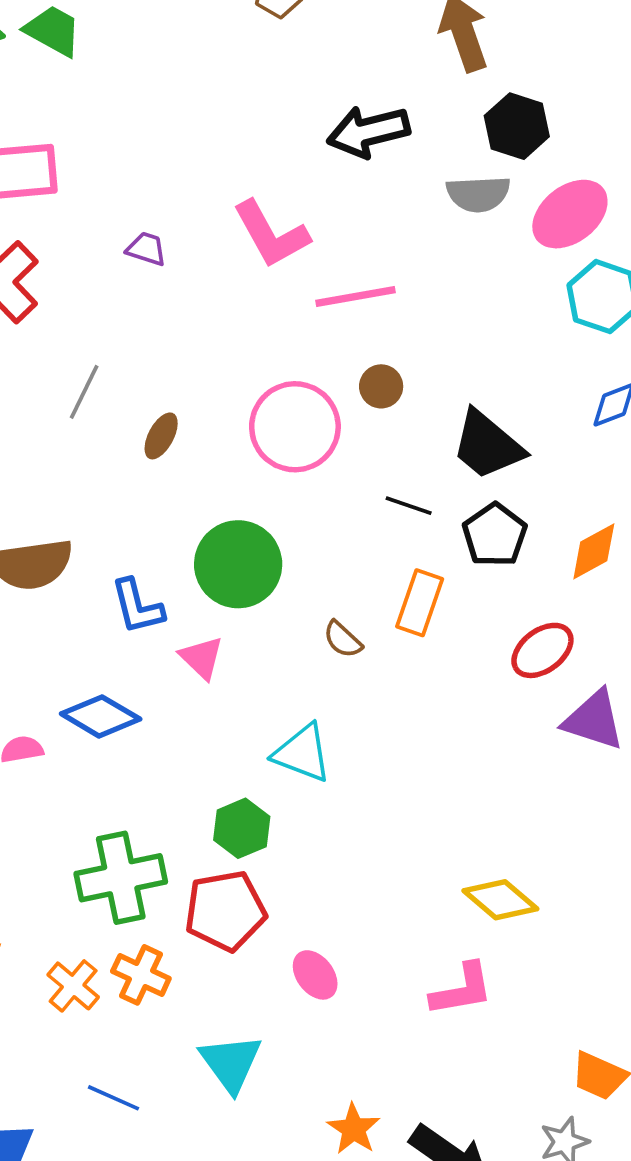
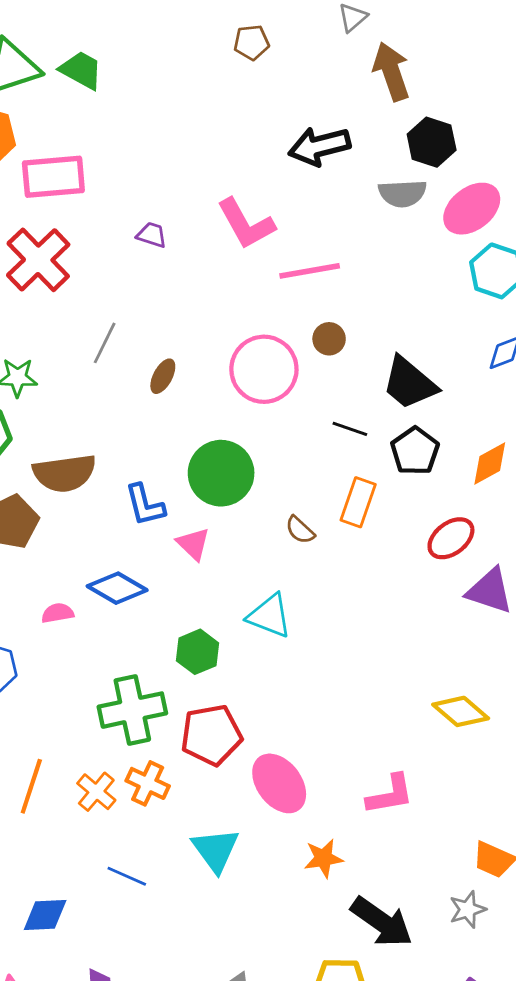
green hexagon: (242, 828) -> (197, 652), moved
yellow diamond: (500, 900) -> (461, 711), moved
pink ellipse: (315, 975) -> (279, 783), size x1.6
orange star: (354, 1129) -> (324, 858), moved, turned 30

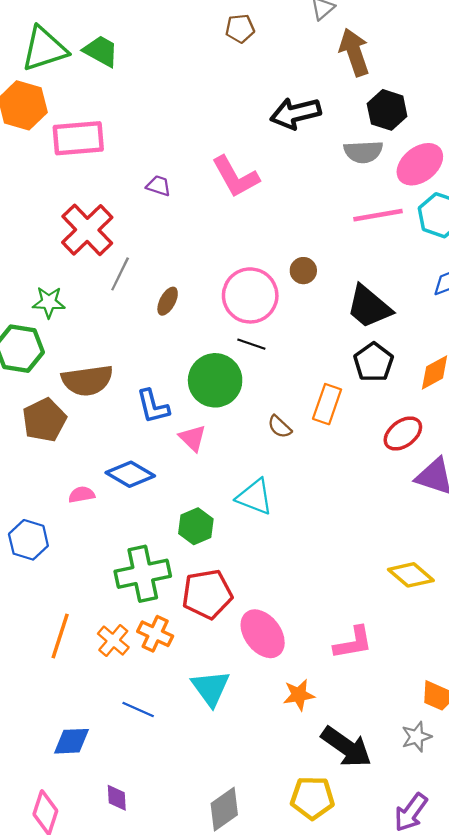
red cross: (38, 260) -> (87, 230), moved
pink line: (310, 271) -> (378, 215), moved
black line: (350, 429) -> (251, 344), moved

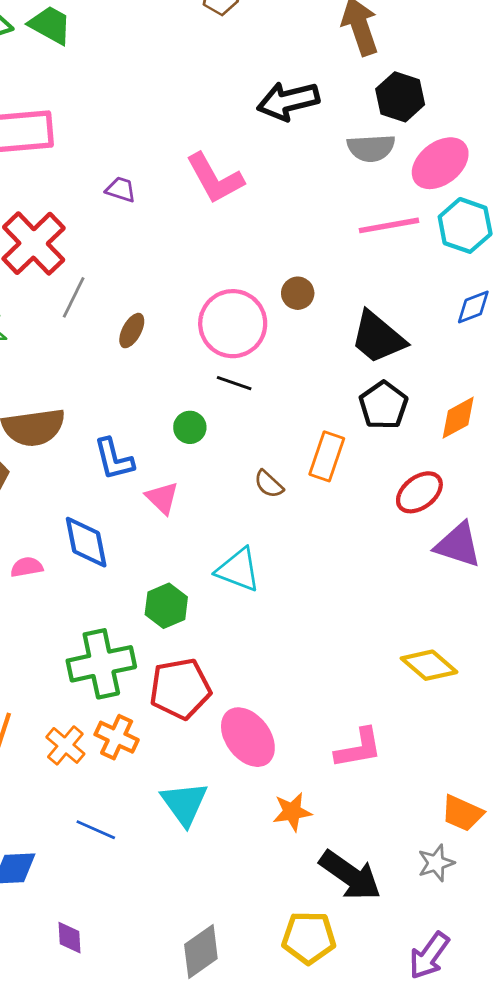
green circle: (215, 380) -> (190, 427), size x0.5
blue diamond: (130, 474) -> (86, 542), turned 48

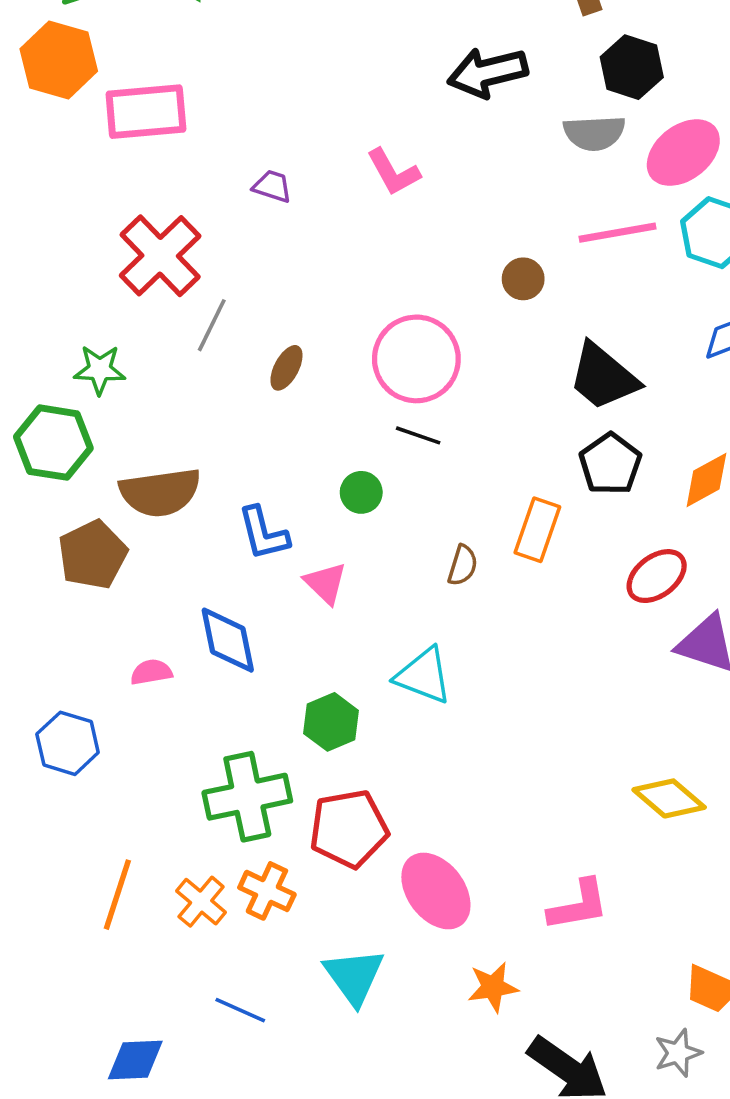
pink L-shape: (215, 178) -> (393, 172), size x0.7
brown circle: (298, 293) -> (523, 279), moved
brown semicircle: (269, 484) -> (463, 565), turned -116

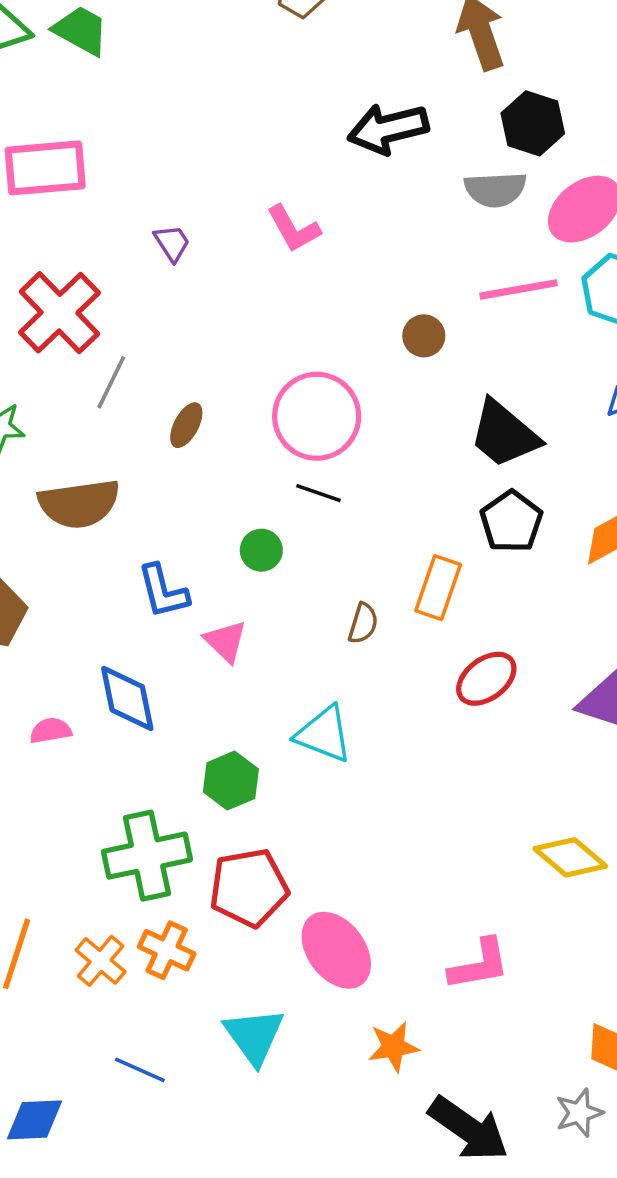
purple trapezoid: (272, 186) -> (172, 243), turned 39
brown semicircle: (160, 492) -> (79, 504), moved
red ellipse: (657, 576) -> (486, 679), moved

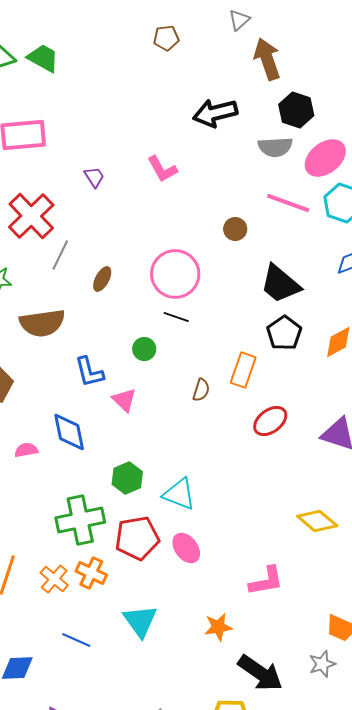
pink line: (518, 289) -> (288, 203), turned 30
cyan triangle: (324, 734) -> (179, 494), moved
pink ellipse: (336, 950) -> (186, 548), moved, size x0.7

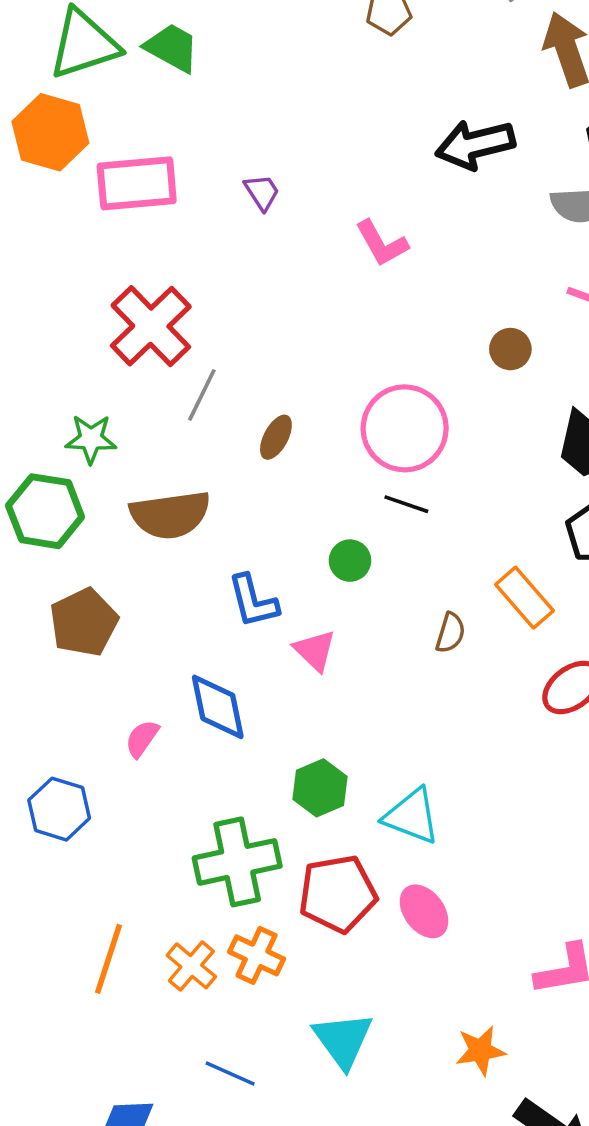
purple trapezoid: (94, 177) -> (262, 192), moved
orange rectangle: (243, 370) -> (524, 598), turned -60
pink semicircle: (26, 450) -> (142, 739), turned -45

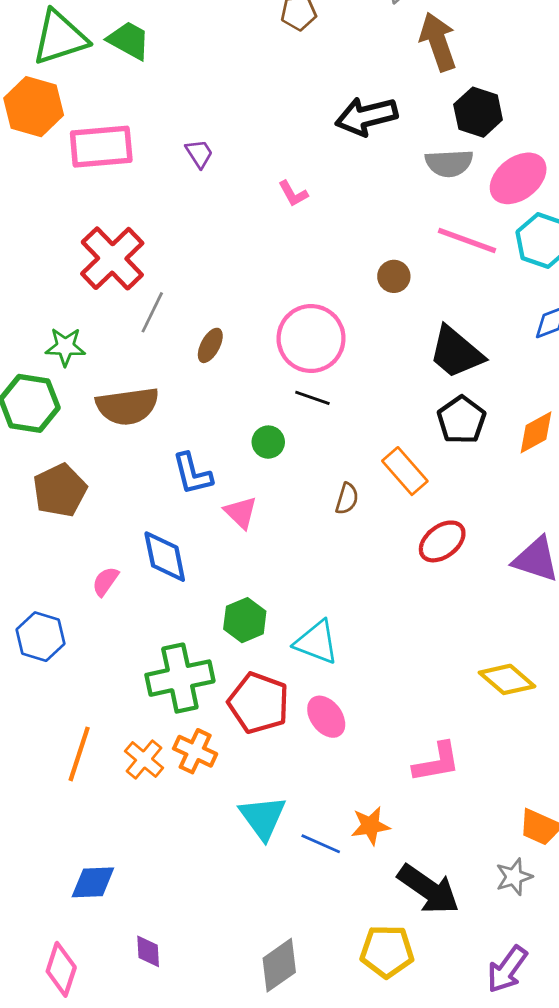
pink L-shape: (382, 243) -> (293, 194), size x0.7
red pentagon: (338, 894) -> (259, 703), turned 30
blue line: (230, 1073) -> (321, 844), moved

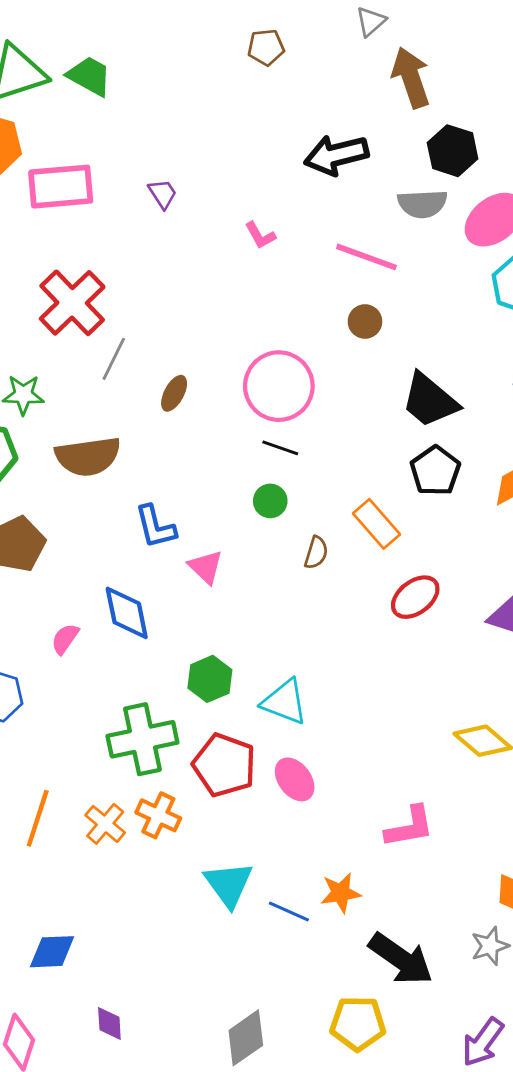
pink line: (467, 241) -> (366, 257), moved
green circle: (268, 442) -> (270, 501), moved

